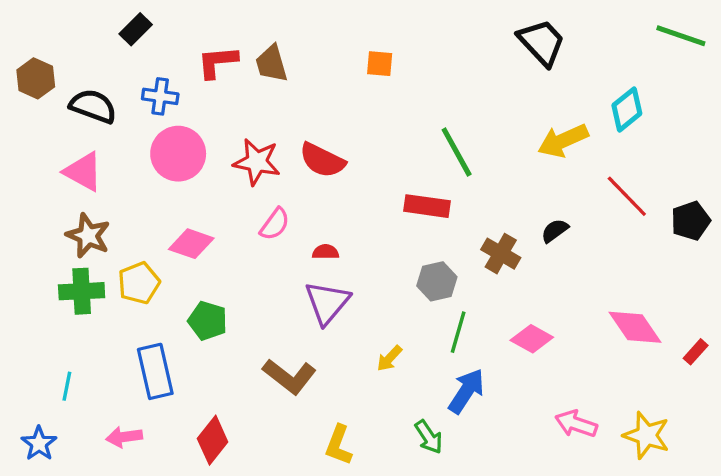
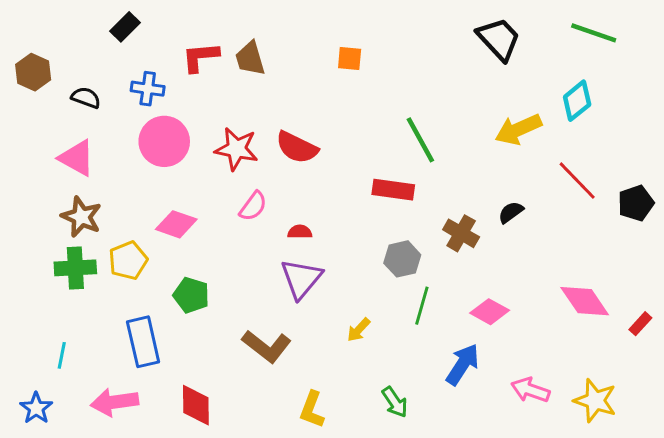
green line: (681, 36) -> (594, 33), moved
black semicircle: (93, 106) -> (86, 98), size x0.7
blue arrow: (466, 391) -> (463, 364), moved
pink arrow: (124, 437) -> (114, 402), size x1.4
red diamond: (213, 440) -> (196, 405), turned -39

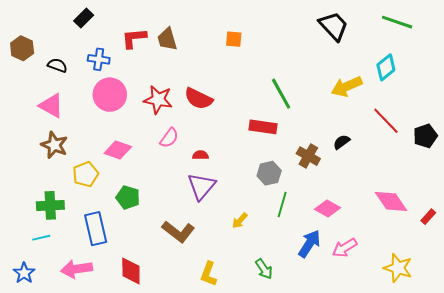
green cross: (75, 268) -> (50, 205), moved
cyan line: (62, 355) -> (41, 238), turned 66
pink arrow: (530, 390) -> (345, 248), moved, turned -50

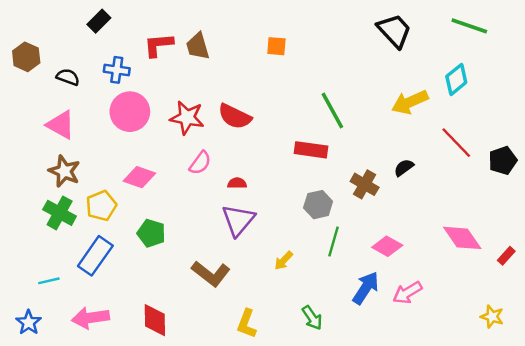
green cross: (50, 205) -> (60, 213), moved, turned 32
blue rectangle: (96, 229) -> (95, 256), moved, turned 48
yellow star: (398, 268) -> (492, 317), moved, size x0.7

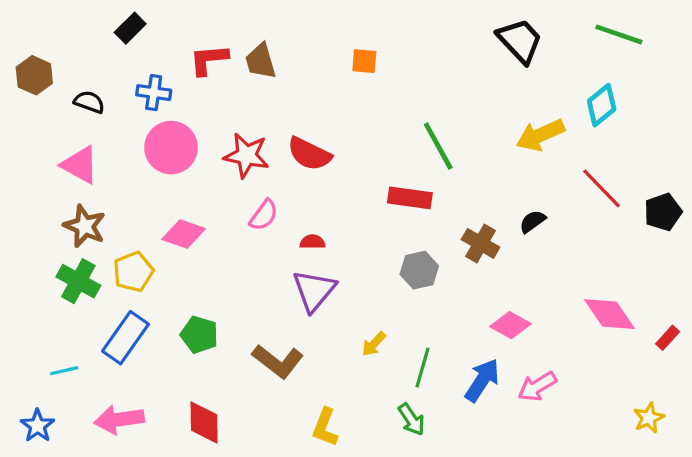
green pentagon: (151, 233) -> (199, 335), moved
green line: (334, 241) -> (422, 368), moved
yellow star: (492, 317) -> (649, 418), turned 30

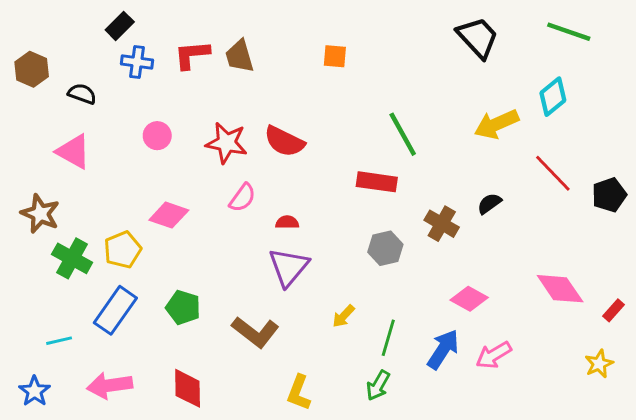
blue cross: (154, 93) -> (137, 62), moved
pink circle: (171, 148) -> (157, 136), size x0.6
brown star: (85, 226) -> (40, 214), moved
yellow star: (649, 418) -> (599, 364), moved
green arrow: (411, 419) -> (378, 385), turned 64

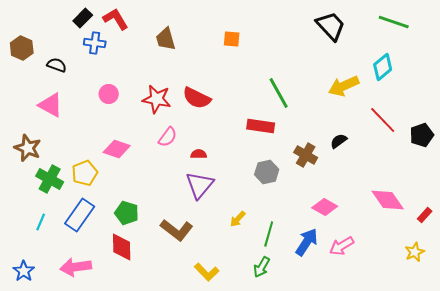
red L-shape: (192, 55) -> (116, 19), moved, turned 64
cyan line: (59, 341) -> (41, 222), moved, turned -54
red diamond: (188, 388) -> (122, 247), moved
yellow L-shape: (299, 393) -> (207, 272), turned -65

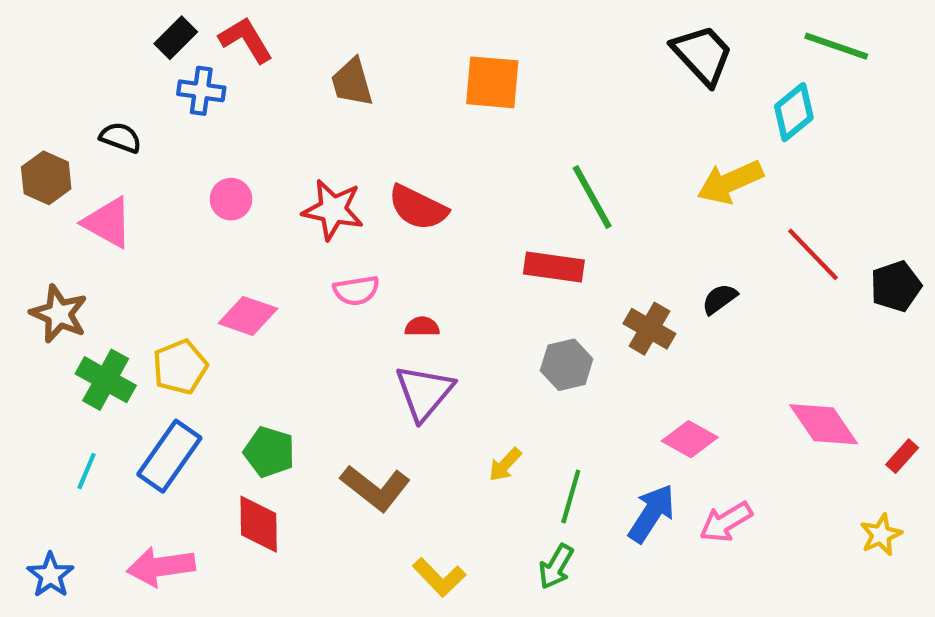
orange square: (232, 39) -> (492, 82), size x1.6
brown hexagon: (22, 48) -> (46, 178), moved
cyan diamond: (383, 67) -> (794, 112), moved
pink semicircle: (168, 137) -> (356, 290), turned 45

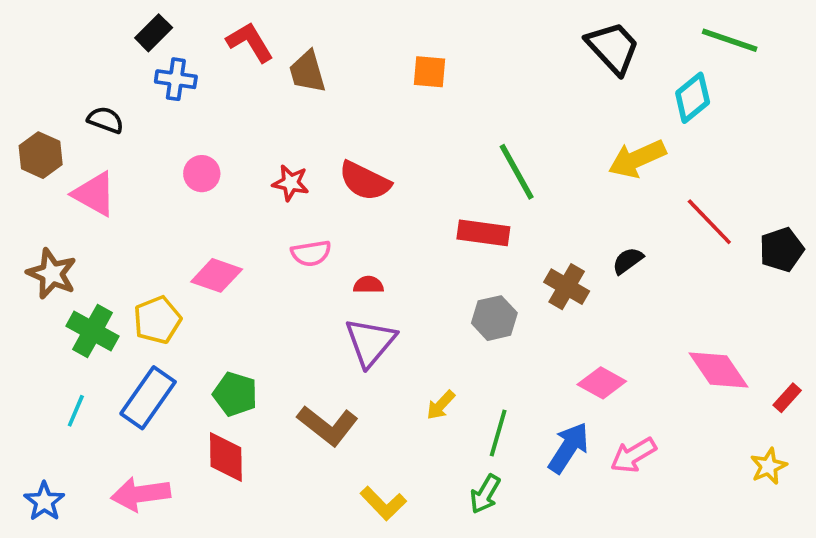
red L-shape: (246, 40) -> (250, 42), moved
orange square: (492, 82) -> (430, 72), size x0.7
red star: (333, 210) -> (291, 183), size x0.7

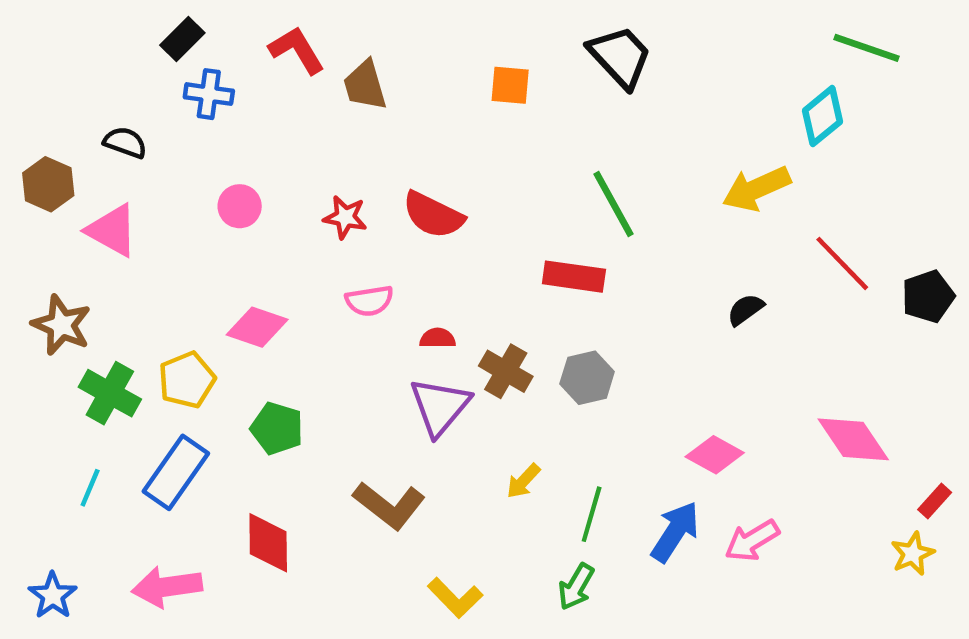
black trapezoid: (613, 48) -> (620, 57), moved
brown cross: (567, 287) -> (506, 371), moved
green pentagon: (235, 394) -> (277, 428), moved
red rectangle: (787, 398) -> (935, 501), moved

